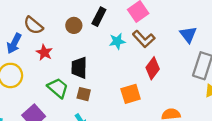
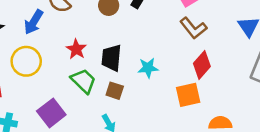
cyan star: (117, 41) -> (148, 68), moved
red star: (44, 52) -> (76, 49), moved
orange square: (131, 94) -> (188, 95), moved

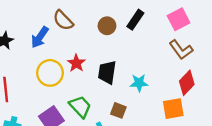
yellow circle: (26, 61) -> (50, 73), moved
green trapezoid: (83, 81) -> (80, 107), moved
brown square: (115, 91) -> (118, 110), moved

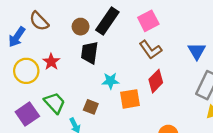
black rectangle: (135, 20) -> (107, 21), size x1.4
black trapezoid: (107, 72) -> (90, 53), moved
orange square: (173, 109) -> (130, 99), moved

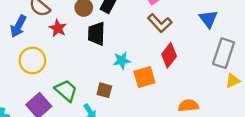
red star: (51, 62) -> (58, 28), moved

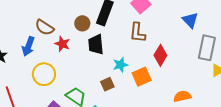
brown L-shape: (160, 23) -> (138, 33), moved, turned 55
brown square: (104, 90) -> (107, 84), moved, turned -32

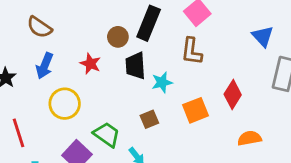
brown semicircle: (45, 27) -> (39, 27), moved
red diamond: (160, 55) -> (233, 94), moved
cyan star: (120, 65) -> (162, 82), moved

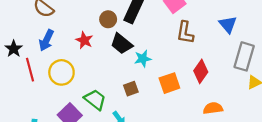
brown L-shape: (192, 51) -> (185, 33), moved
black trapezoid: (135, 66) -> (121, 44), turned -50
red line: (18, 133) -> (30, 70), moved

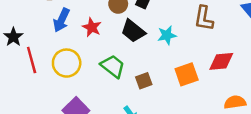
blue arrow: (46, 40) -> (61, 20), moved
cyan star: (143, 59) -> (167, 35), moved
red diamond: (201, 71) -> (221, 61), turned 50
green trapezoid: (95, 100) -> (113, 66), moved

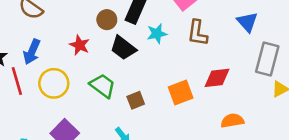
blue arrow: (61, 20) -> (32, 52), moved
cyan star: (167, 35) -> (157, 34), moved

